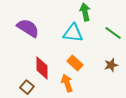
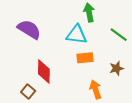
orange rectangle: (75, 63) -> (85, 58), moved, turned -49
orange arrow: (67, 83) -> (95, 89), moved

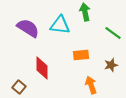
cyan triangle: (77, 35) -> (60, 25), moved
brown square: (28, 92) -> (19, 87), moved

